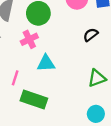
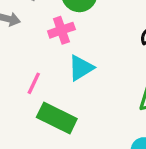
cyan triangle: (46, 63) -> (81, 68), turned -36

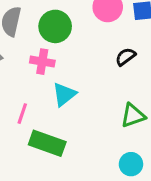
pink cross: (61, 30) -> (42, 62), turned 35

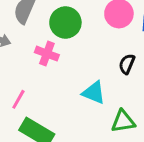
black semicircle: (126, 57) -> (127, 64), turned -42
cyan triangle: (64, 94) -> (94, 93), moved, turned 50

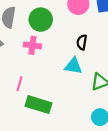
black semicircle: (127, 64) -> (82, 42), moved

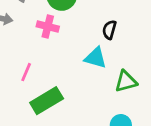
green rectangle: (38, 105) -> (47, 101), turned -55

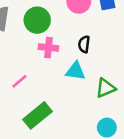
pink cross: (48, 27) -> (48, 48), moved
pink line: (26, 72) -> (19, 81), moved, turned 35

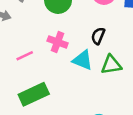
pink cross: (48, 48) -> (58, 42), moved
green triangle: (106, 88) -> (111, 65), moved

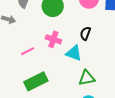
green triangle: (111, 65) -> (87, 78), moved

